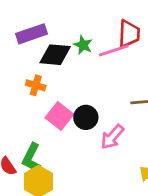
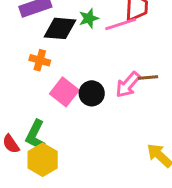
green star: (83, 45) -> (89, 18), turned 30
pink arrow: (112, 137) -> (128, 85), moved

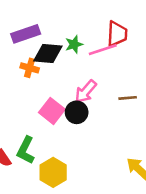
orange cross: (40, 60) -> (30, 68), moved
pink arrow: (128, 85) -> (86, 91), moved
yellow hexagon: (43, 160) -> (53, 172), moved

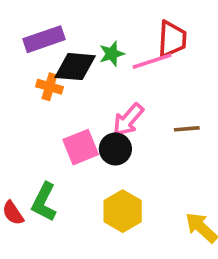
pink square: (52, 111) -> (81, 147), turned 30
yellow hexagon: (53, 172) -> (123, 211), moved

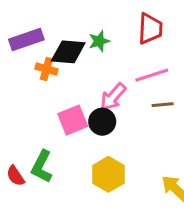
purple rectangle: (44, 39) -> (26, 40), moved
pink line: (152, 61) -> (152, 75), moved

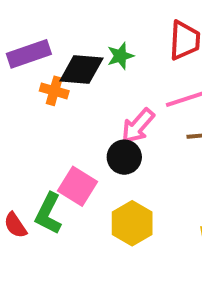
pink square: (73, 120) -> (78, 186), moved, turned -36

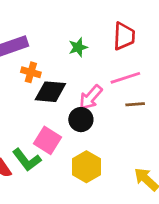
black diamond: (81, 70) -> (50, 92), moved
green L-shape: (48, 214) -> (27, 160), turned -64

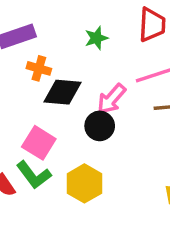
pink square: (48, 140) -> (39, 143), moved
yellow hexagon: (86, 167) -> (84, 183), moved

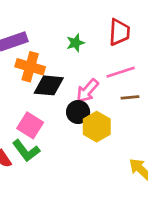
orange cross: (39, 68) -> (30, 67), size x1.5
yellow hexagon: (84, 183) -> (97, 127), moved

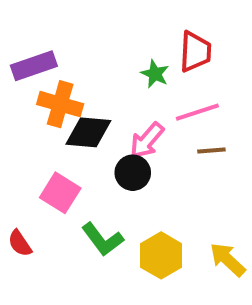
green star: (75, 43) -> (155, 74), moved, turned -30
yellow hexagon: (97, 127) -> (161, 255), moved
green L-shape: (26, 151) -> (102, 239), moved

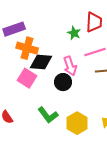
pink arrow: (147, 140) -> (70, 66), turned -60
pink square: (60, 193) -> (27, 78), moved

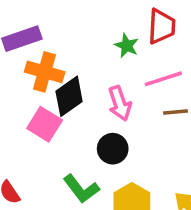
black diamond: (41, 62) -> (69, 96), turned -40
black circle: (63, 82) -> (113, 149), moved

